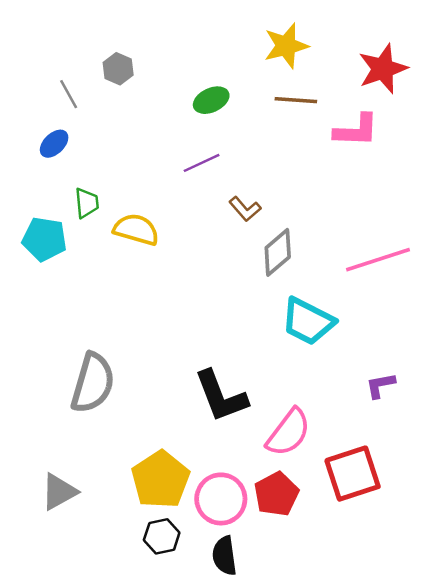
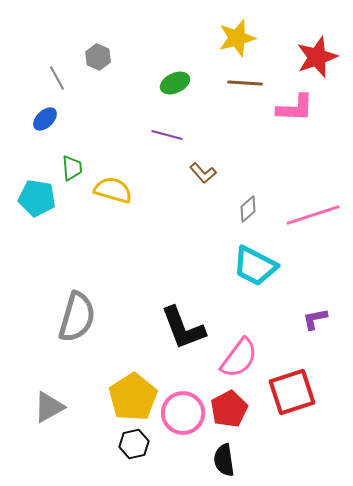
purple line: (202, 163) -> (167, 135), turned 40
gray diamond: (278, 252) -> (248, 209), moved, size x0.7
black semicircle: (224, 556) -> (224, 460), moved

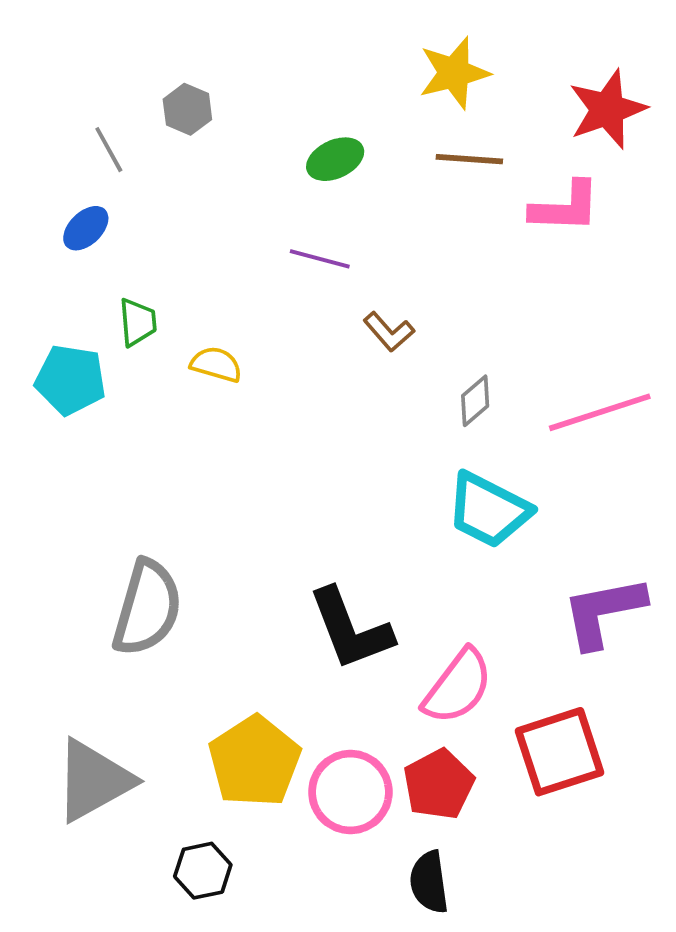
yellow semicircle: (113, 190) -> (216, 364), size x0.7
purple L-shape: (315, 319) -> (604, 612), size x1.8
gray triangle: (49, 407) -> (93, 781), size x1.4
black hexagon: (134, 444) -> (203, 871), moved

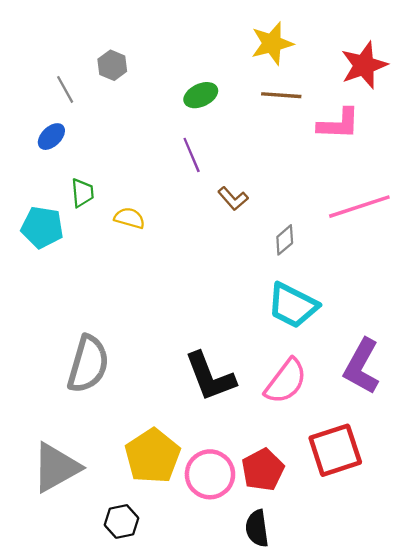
purple line: (320, 259) -> (192, 155), turned 52
pink line: (600, 412) -> (359, 207), moved
purple L-shape: (604, 612) -> (362, 366), turned -50
pink semicircle: (458, 687) -> (286, 381), moved

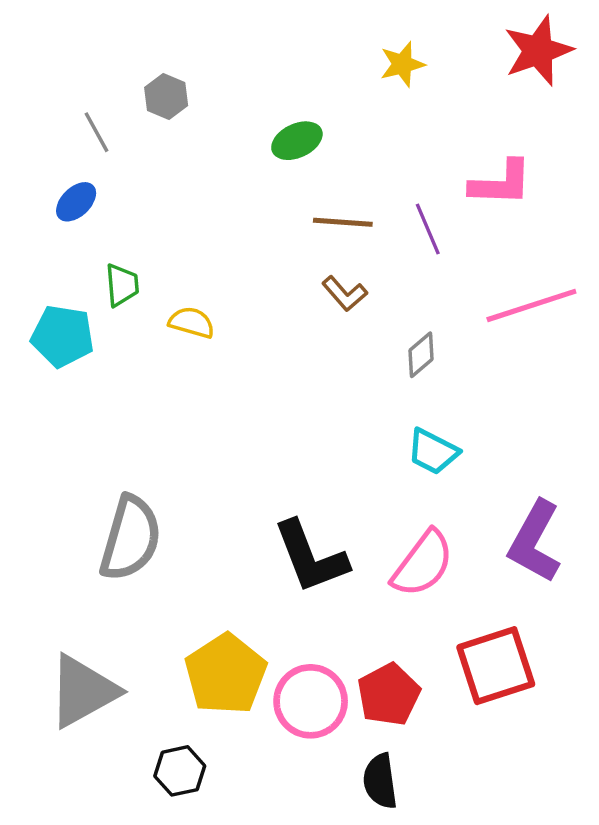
yellow star: (272, 43) -> (402, 64), size x0.7
red star: (364, 65) -> (538, 51), moved
brown line: (281, 95) -> (343, 222), moved
purple line: (192, 155) -> (428, 229), moved
cyan trapezoid: (293, 305) -> (433, 452), size x0.7

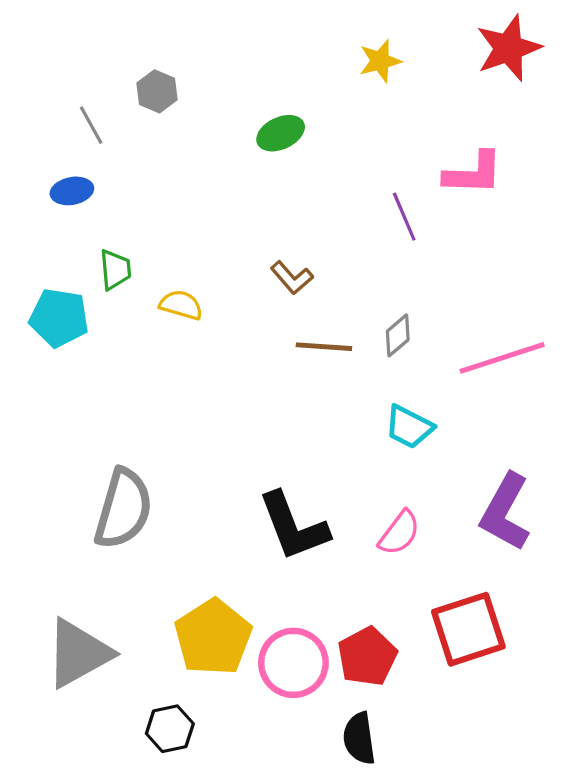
blue ellipse: (76, 202) -> (72, 191), turned 33
brown line: (343, 222) -> (324, 347), moved
brown L-shape: (345, 294) -> (292, 278), moved
pink line: (531, 305) -> (502, 358), moved
pink semicircle: (423, 564) -> (399, 533), size x0.7

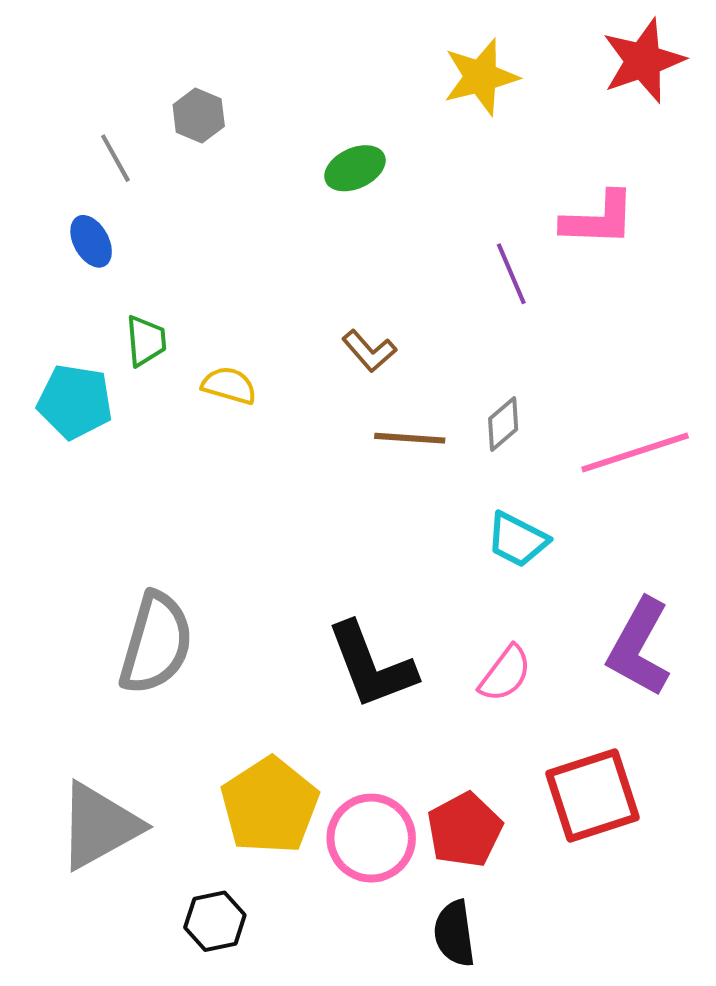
yellow star: (380, 61) -> (481, 77), size x1.4
blue ellipse: (72, 191) -> (91, 241), turned 72

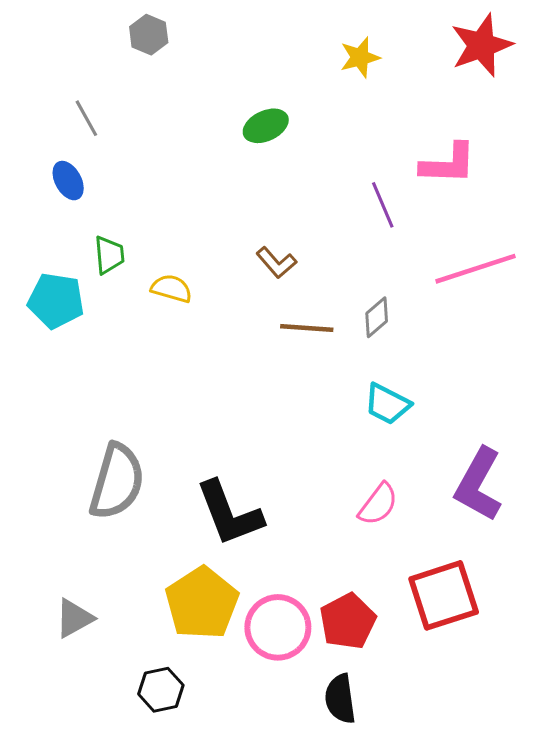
yellow star: (481, 77) -> (360, 57), size x0.7
gray hexagon: (199, 115) -> (149, 35), moved
pink line: (635, 452) -> (475, 269), moved
black L-shape: (371, 666) -> (229, 513), moved
gray triangle: (99, 826) -> (74, 618), size x0.6

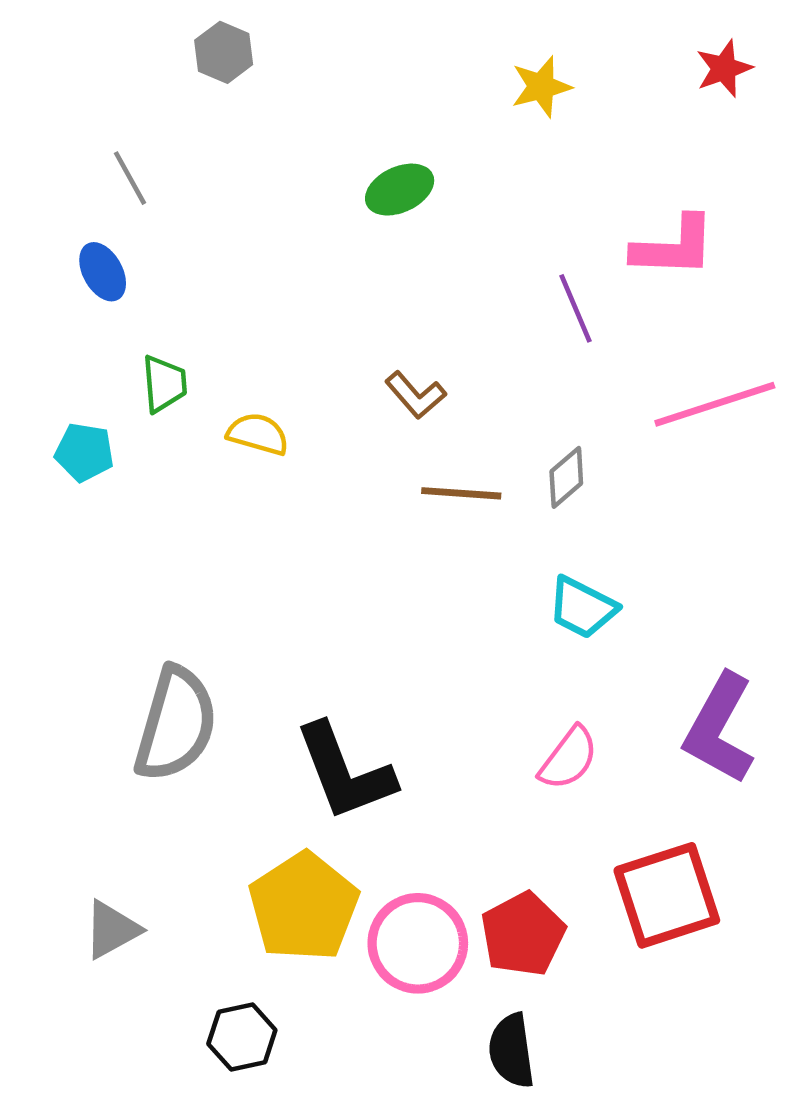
red star: (482, 45) -> (724, 68), size x0.6
cyan pentagon: (56, 301) -> (84, 452), size x0.7

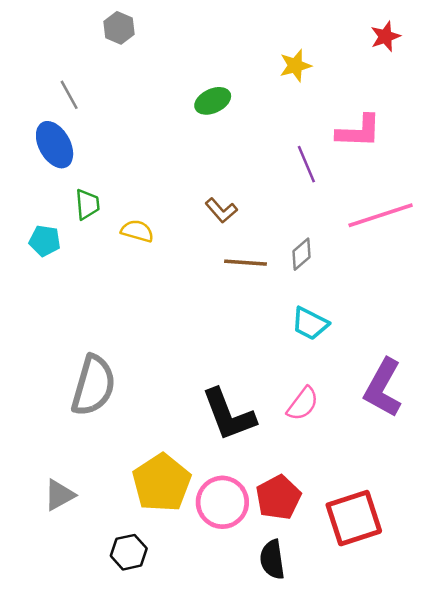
yellow star: (541, 87) -> (295, 66), moved
blue ellipse: (103, 272) -> (55, 145), size x1.5
black L-shape: (345, 772) -> (228, 415), moved
red square: (667, 895) -> (354, 518), moved

